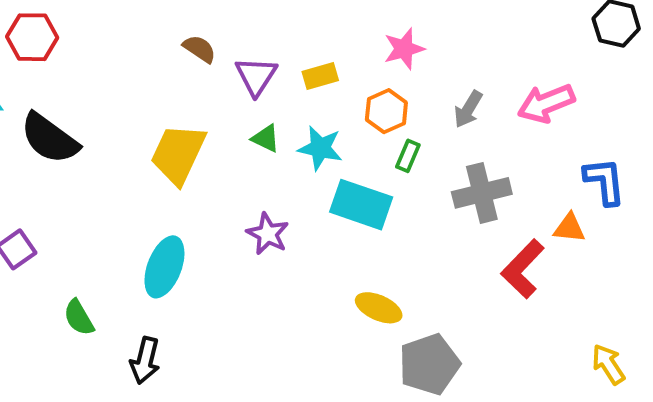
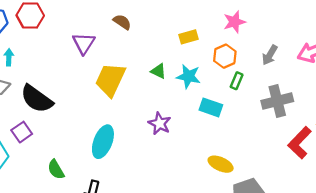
purple triangle: (256, 76) -> (84, 43), moved
black semicircle: (50, 138) -> (37, 99), moved
cyan rectangle: (361, 205) -> (211, 107), size x0.7

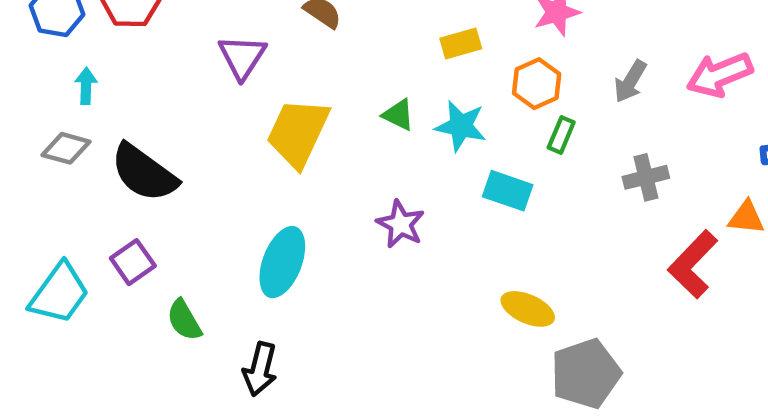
gray cross: (277, 101) -> (646, 177), size x0.7
purple square: (22, 132) -> (133, 262), moved

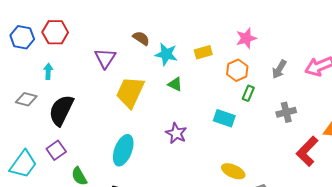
cyan arrow: (86, 86) -> (48, 71), moved
cyan star: (461, 126) -> (166, 54), moved
black semicircle: (144, 173) -> (61, 110), turned 80

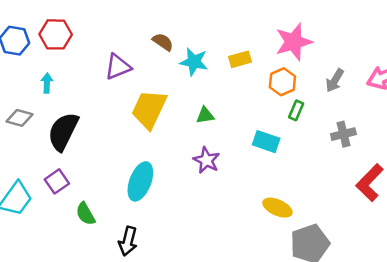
pink star: (246, 38) -> (294, 42), size x1.4
purple triangle: (105, 58) -> (118, 67), turned 35
green triangle: (175, 84) -> (205, 115), moved, turned -35

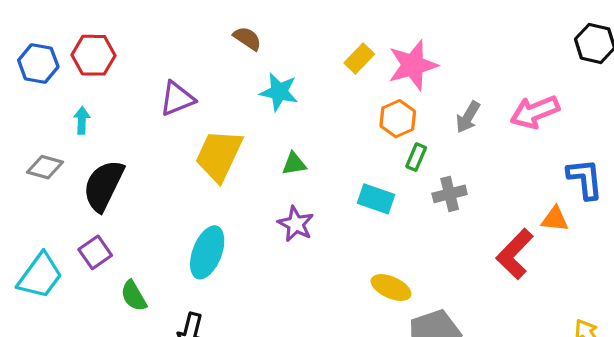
brown semicircle: (163, 42) -> (247, 38), moved
yellow rectangle: (240, 59) -> (359, 58), moved, turned -30
gray cross: (343, 134) -> (450, 194), moved

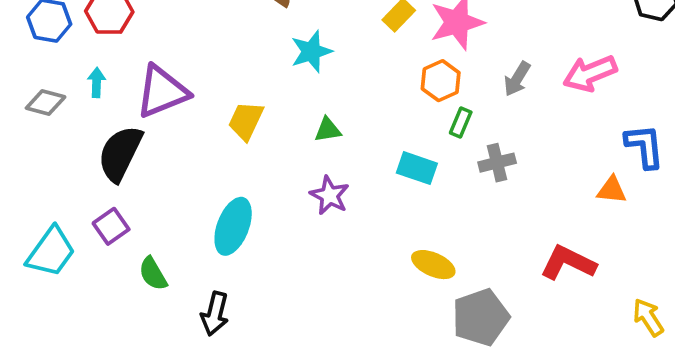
cyan star: (279, 92) -> (311, 52), turned -30
purple triangle: (177, 99) -> (162, 92), moved, size x1.4
yellow trapezoid: (219, 155) -> (246, 121), size x0.7
gray diamond: (45, 167) -> (46, 103), moved
red L-shape: (515, 254) -> (568, 263), moved, turned 72

